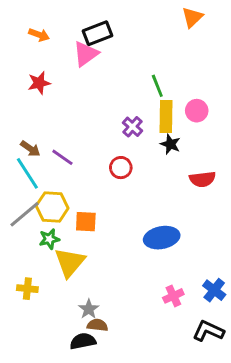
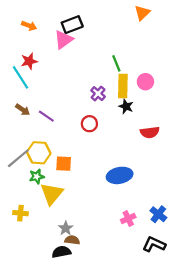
cyan line: (27, 173) -> (20, 77), moved

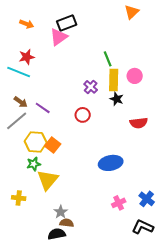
cyan line: (20, 77) -> (19, 72), turned -35
gray line: (18, 158) -> (17, 121), moved
orange square: (64, 164) -> (53, 145), moved, turned 35

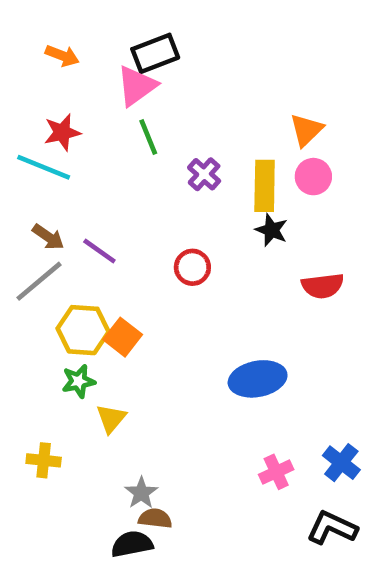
orange triangle: (132, 12) -> (306, 130), moved
green line: (108, 59) -> (148, 137), moved
purple cross: (91, 87) -> (204, 174), moved
yellow triangle: (48, 180) -> (111, 418), size x0.6

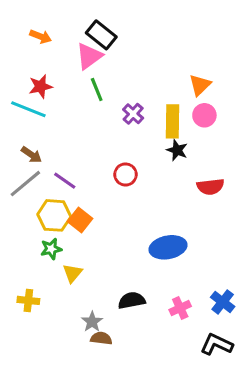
black rectangle: (155, 53) -> (101, 35), turned 60
purple line: (99, 251) -> (65, 181), moved
black semicircle: (132, 544) -> (132, 300), moved

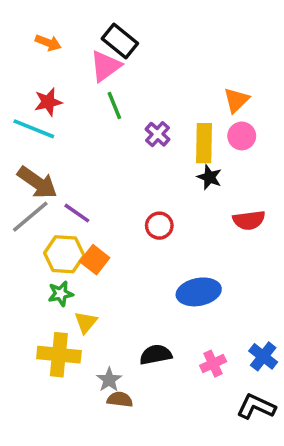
brown arrow: (31, 155) -> (37, 183), size x1.6
red circle: (126, 174) -> (159, 226), moved
yellow cross: (28, 300) -> (59, 355), moved, size x1.6

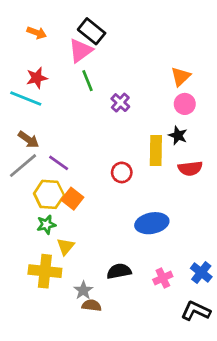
yellow rectangle: (204, 143) -> (156, 151), moved
black star: (209, 177) -> (178, 135), moved
brown arrow: (37, 183) -> (28, 140), size x0.7

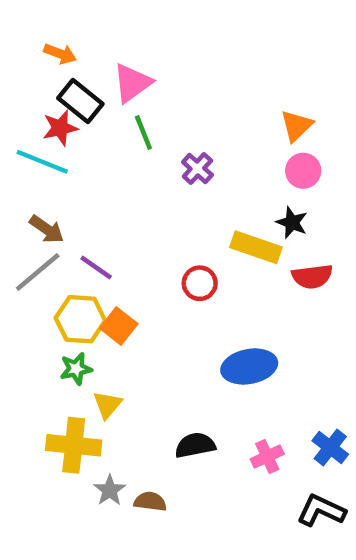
black rectangle: (92, 31) -> (80, 101), moved
yellow rectangle: (156, 151) -> (256, 247), turned -72
gray star: (83, 290) -> (110, 490), moved

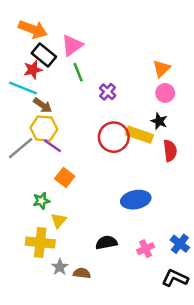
orange arrow: (60, 54) -> (33, 29), size x1.6
brown arrow: (47, 229) -> (43, 105), moved
red semicircle: (312, 276) -> (170, 151), turned -90
red circle: (200, 283) -> (114, 137), moved, size x1.6
yellow hexagon: (80, 319) -> (44, 129), moved

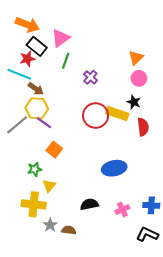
green line: (78, 72) -> (66, 61), turned 42
blue cross: (180, 244) -> (151, 205), turned -35

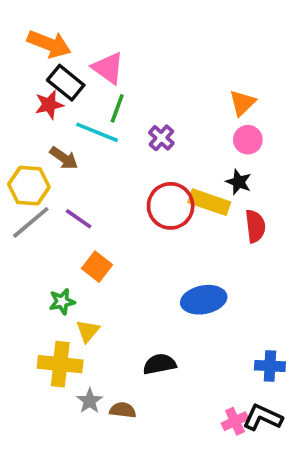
pink triangle: (60, 38) -> (108, 68), turned -48
cyan line: (19, 74) -> (97, 132), moved
yellow hexagon: (37, 108) -> (29, 186), moved
pink cross: (122, 209) -> (235, 421), moved

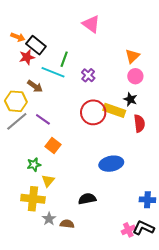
orange arrow: (49, 44) -> (18, 37), moved, size x0.6
pink triangle: (108, 68) -> (91, 24), moved

